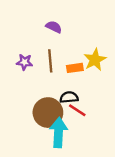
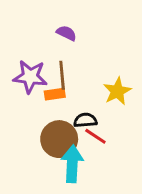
yellow star: (95, 60) -> (117, 91), moved
purple star: (24, 62) -> (30, 77), size x1.6
orange rectangle: (75, 68) -> (55, 94), moved

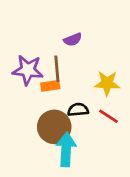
purple semicircle: (66, 33) -> (73, 40), moved, turned 132
yellow star: (117, 91) -> (107, 83), turned 30
red line: (95, 136) -> (108, 116), moved

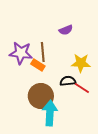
purple semicircle: (73, 40) -> (66, 30), moved
orange rectangle: (50, 86) -> (38, 65), turned 40
black semicircle: (78, 110) -> (68, 81), moved

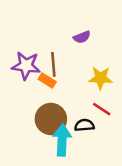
black semicircle: (68, 81) -> (84, 125), moved

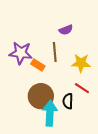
brown line: (53, 64) -> (55, 52), moved
black semicircle: (84, 125) -> (68, 101), turned -84

